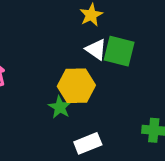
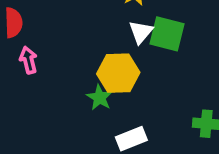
white triangle: (96, 49) -> (141, 32), turned 35

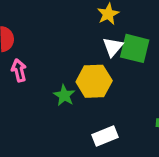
green star: (100, 97) -> (64, 95), moved

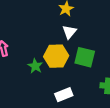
green square: (135, 48) -> (85, 57), moved

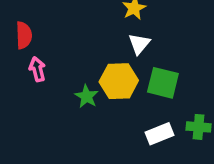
white rectangle: (64, 95) -> (160, 134), moved

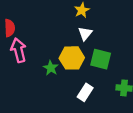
pink arrow: (37, 69) -> (18, 50), size x1.5
white rectangle: (160, 134) -> (85, 92), moved, turned -35

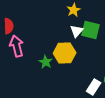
green square: (101, 59) -> (91, 30), moved
white rectangle: (85, 92) -> (94, 87), moved

